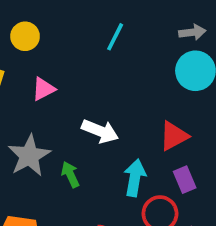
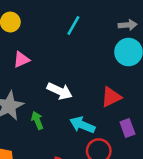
cyan arrow: (135, 178) -> (82, 125), turned -80
purple rectangle: (185, 180) -> (127, 128), moved

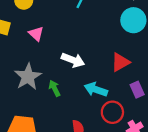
pink triangle: (21, 60) -> (36, 34), turned -49

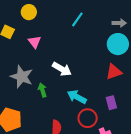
red triangle: (120, 62) -> (114, 72), moved
gray star: (28, 77) -> (22, 77), turned -30

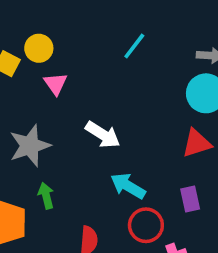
yellow circle: (29, 12) -> (39, 48), moved
gray star: (22, 77) -> (30, 146), turned 30
green arrow: (42, 90) -> (46, 196), moved

